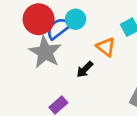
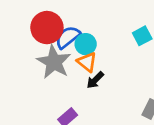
cyan circle: (76, 19) -> (86, 44), moved
orange triangle: (106, 47) -> (87, 62), moved

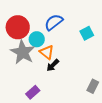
blue semicircle: (68, 37) -> (54, 22), moved
cyan circle: (86, 44) -> (37, 39), moved

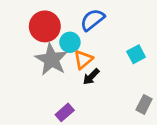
cyan square: (87, 33) -> (136, 54), moved
orange triangle: (47, 52) -> (83, 59), turned 42

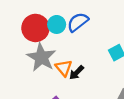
cyan circle: (70, 42) -> (57, 24), moved
orange triangle: (83, 59) -> (64, 68), moved, turned -30

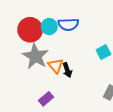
blue semicircle: (78, 22) -> (68, 24), turned -144
black arrow: (77, 73) -> (67, 70), turned -64

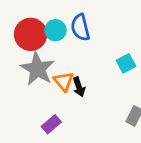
blue semicircle: (68, 24) -> (80, 27), turned 78

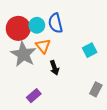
orange triangle: (64, 81) -> (43, 46), moved

